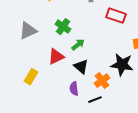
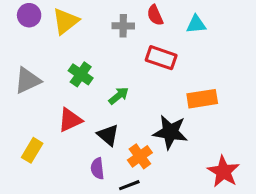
green arrow: (78, 45) -> (119, 96), moved

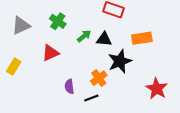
black star: (170, 132) -> (120, 61), turned -30
black triangle: (108, 135) -> (104, 39), moved, turned -35
yellow rectangle: (32, 150) -> (14, 67), moved

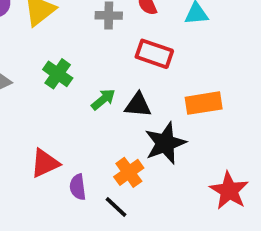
red triangle: (50, 53) -> (45, 163), moved
black line: (91, 98) -> (116, 207), turned 64

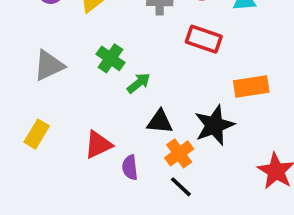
green arrow: (103, 99) -> (139, 83), moved
black triangle: (138, 105) -> (160, 122), moved
black line: (116, 207) -> (181, 187), moved

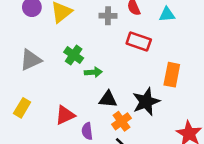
green arrow: (139, 83) -> (93, 72), turned 35
orange rectangle: (251, 87) -> (172, 75), turned -70

